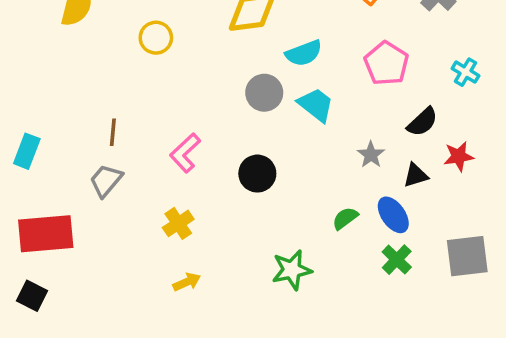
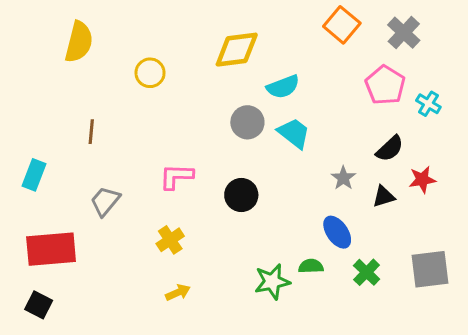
pink pentagon: (386, 63) -> (385, 85), moved
brown line: (113, 132) -> (91, 132), moved
pink L-shape: (185, 153) -> (176, 176), turned 45
blue ellipse: (393, 215) -> (337, 232), moved
green semicircle: (345, 218) -> (311, 266), moved, turned 35

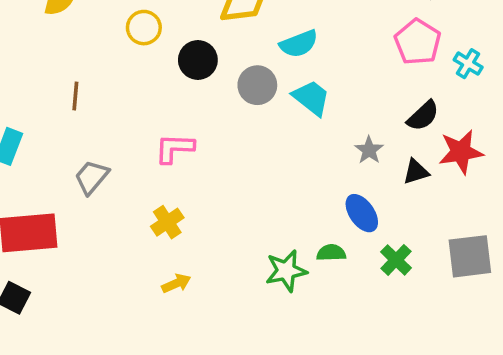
red star: (422, 180) -> (461, 152), size x1.4
black circle: (241, 195) -> (198, 60), moved

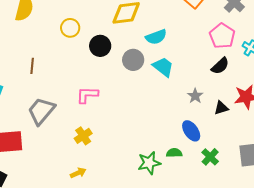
black semicircle: (423, 116) -> (220, 66), moved
gray trapezoid: (92, 177) -> (41, 111), size x1.4
yellow arrow: (176, 283) -> (78, 173), moved

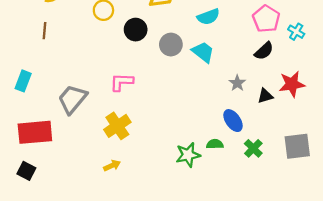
cyan semicircle: (156, 37) -> (208, 17), moved
brown line: (32, 66) -> (45, 31), moved
yellow cross: (83, 136) -> (117, 126), size x1.4

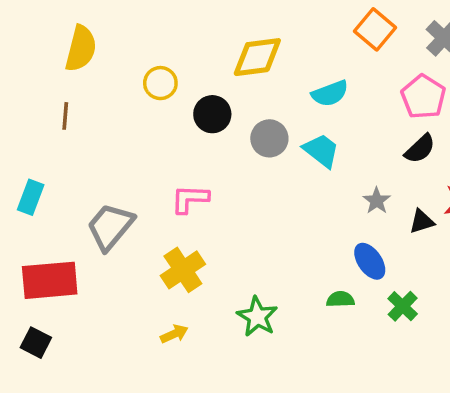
green star: (188, 155) -> (257, 317), moved, turned -30

